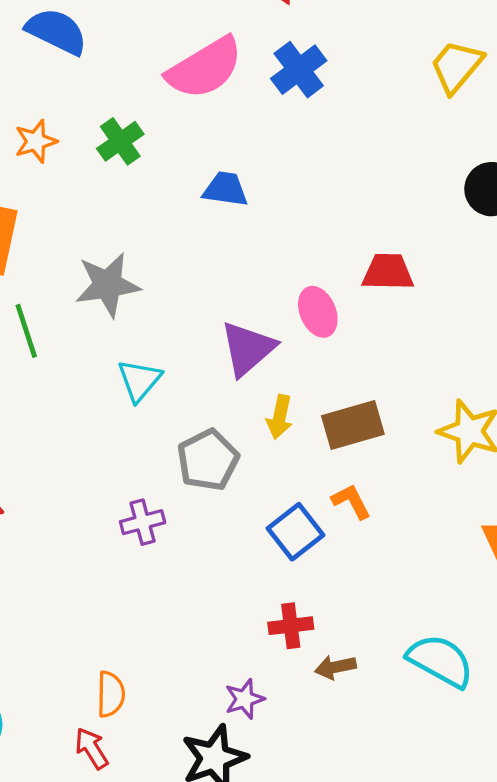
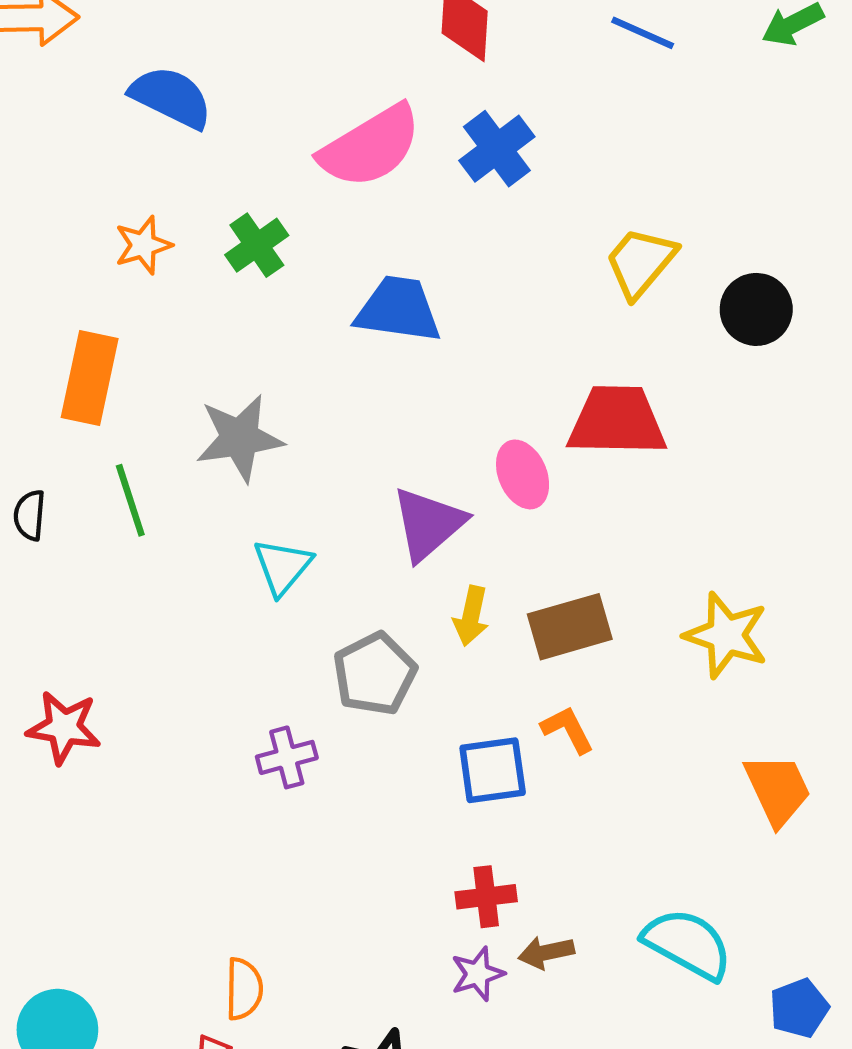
yellow trapezoid: (456, 66) -> (640, 262), moved
blue trapezoid: (225, 189) -> (398, 309), size x1.4
red trapezoid: (388, 272) -> (617, 421), size x1.4
blue square: (296, 532) -> (493, 770), turned 30
purple star: (245, 699) -> (478, 974), moved

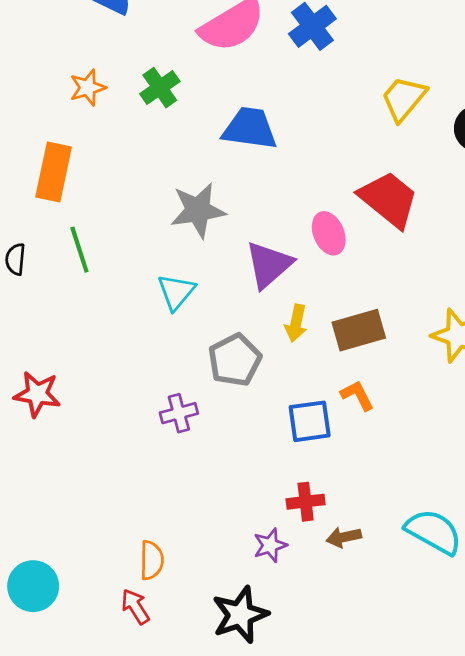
red trapezoid: (617, 421) -> (389, 199), turned 38
gray star: (240, 438) -> (198, 210), moved
purple star: (478, 974) -> (270, 545), moved

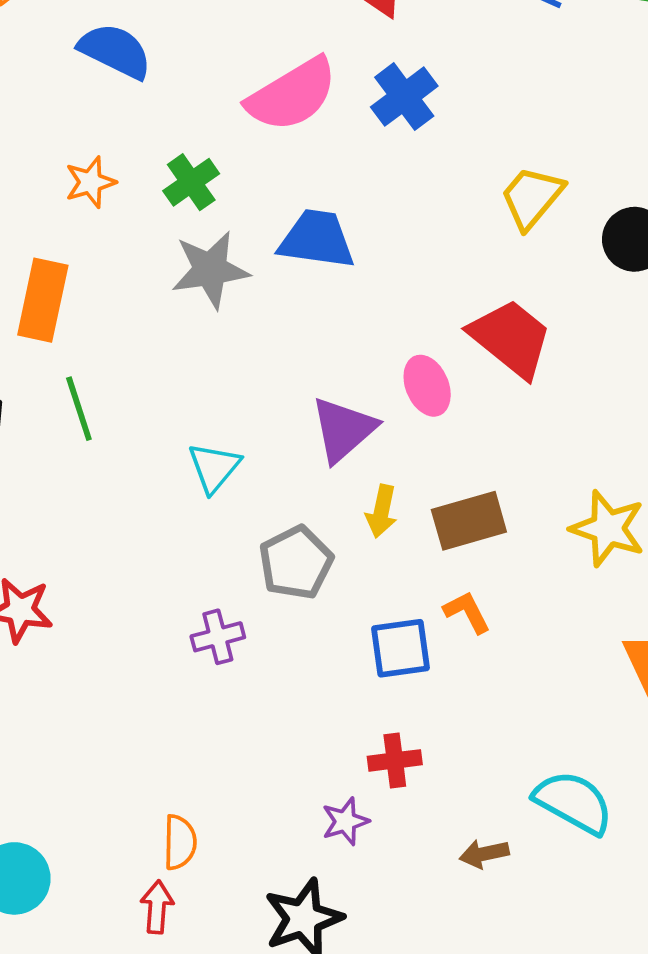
gray star: (198, 210) -> (210, 270), moved
brown arrow: (344, 537) -> (484, 854), moved
red arrow: (135, 607) -> (157, 907), turned 36

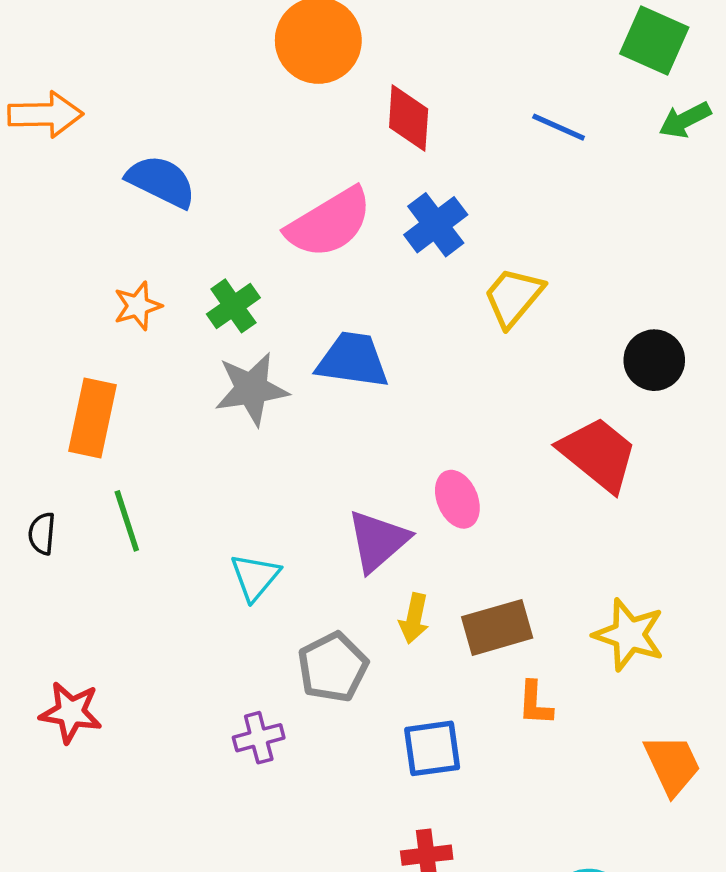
yellow trapezoid: (532, 197) -> (513, 297), moved
red trapezoid: (511, 338) -> (598, 454), moved
orange L-shape: (467, 612) -> (535, 703), moved, turned -150

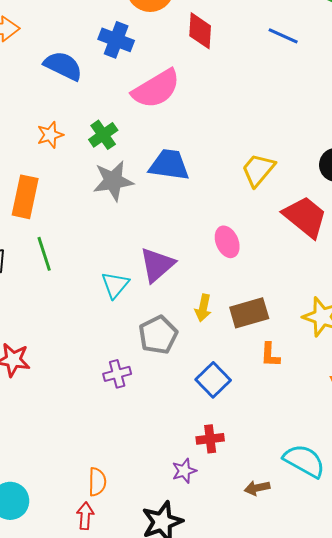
blue cross: (436, 225) -> (116, 40), moved, turned -32
yellow trapezoid: (513, 297) -> (258, 170), moved
purple triangle: (378, 541) -> (157, 265), moved
blue square: (432, 748) -> (213, 380), turned -36

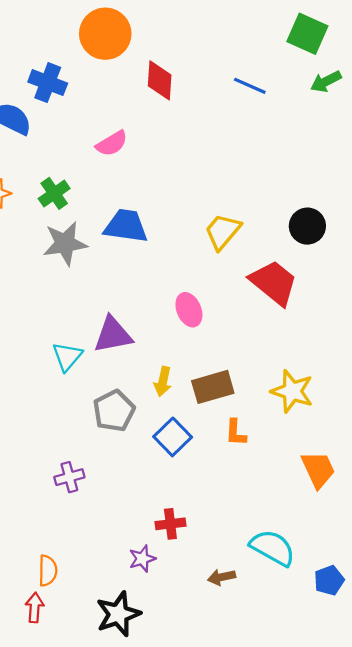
blue cross: (116, 40) -> (48, 83), moved
pink semicircle: (156, 89) -> (112, 143), size x0.6
purple triangle: (157, 265) -> (113, 335), turned 30
purple cross: (117, 374) -> (69, 477), moved
blue square: (213, 380) -> (173, 437), moved

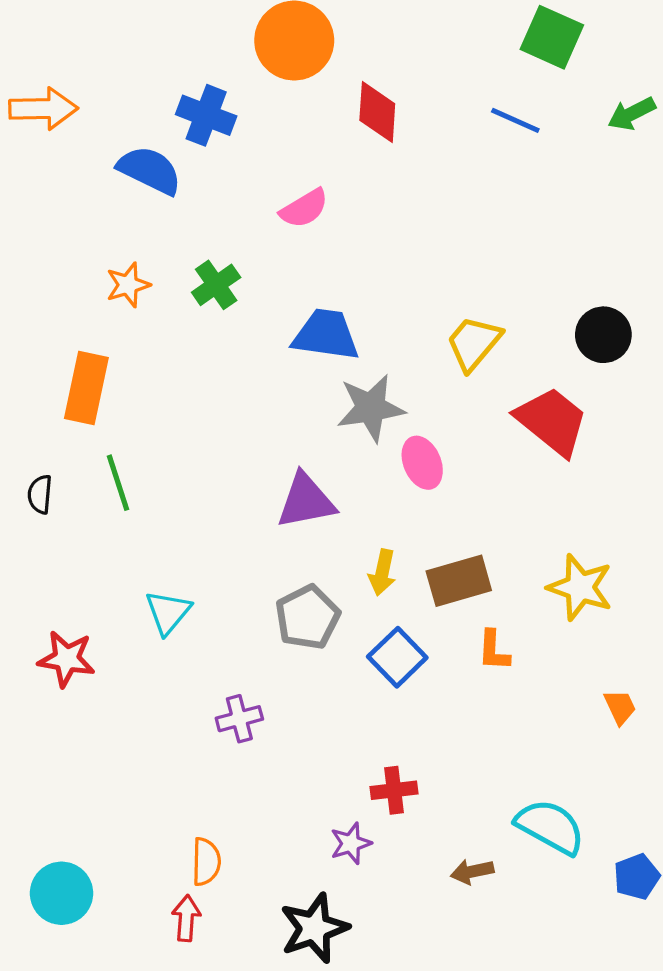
green square: (307, 34) -> (552, 37), moved
gray star: (65, 243) -> (371, 408), moved
cyan triangle: (67, 356) -> (168, 612), moved
orange trapezoid: (318, 470) -> (620, 707), size x0.6

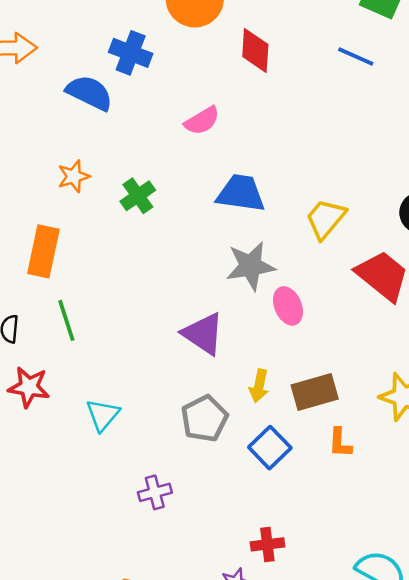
green cross: (216, 285) -> (138, 196), moved
blue trapezoid: (326, 335) -> (241, 193), moved
purple triangle: (306, 501) -> (203, 334), turned 45
red star: (66, 659) -> (29, 387), moved

